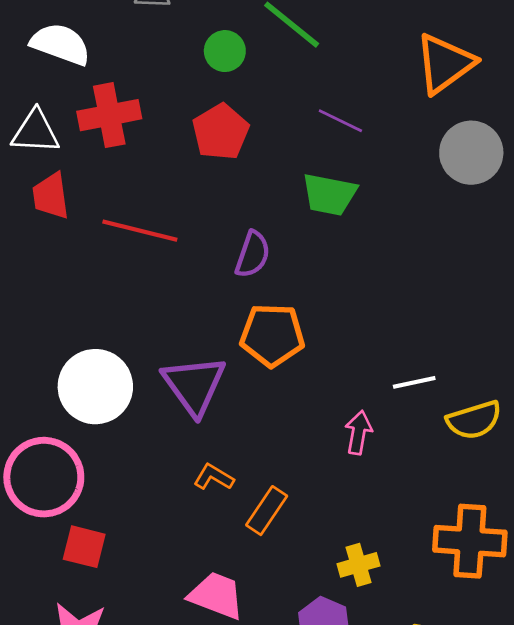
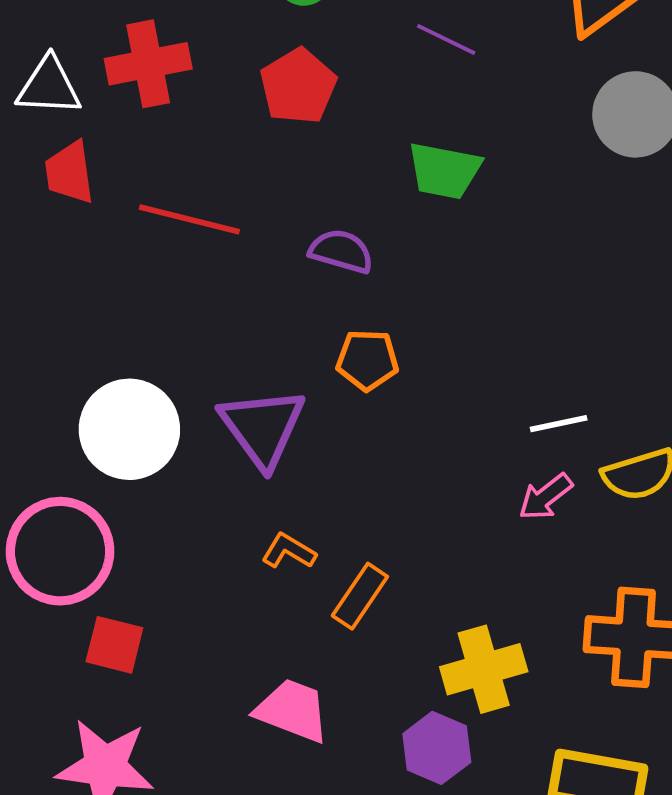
purple line: (340, 121) -> (446, 39), moved
purple semicircle: (253, 254) -> (341, 251), turned -93
orange pentagon: (272, 335) -> (367, 360), size x0.7
pink arrow: (358, 433) -> (545, 497), moved, turned -138
yellow cross: (358, 565) -> (484, 669), size x1.5

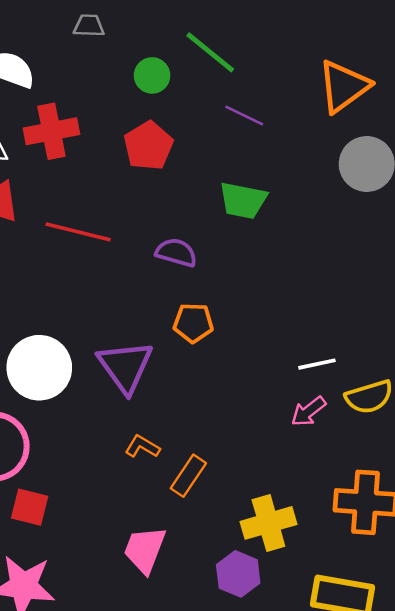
pink trapezoid: (292, 710) -> (145, 550), turned -90

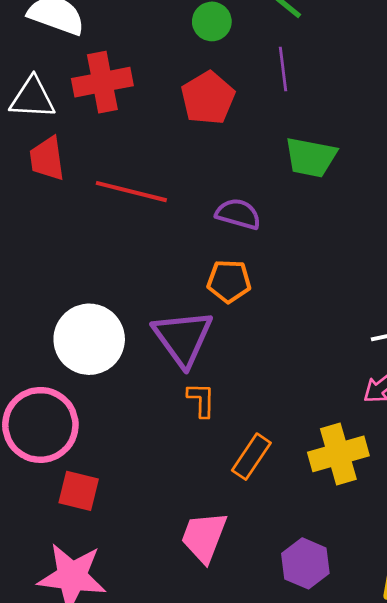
purple line: (244, 115) -> (283, 69), moved, turned 57
orange pentagon: (193, 323) -> (229, 281), moved
orange L-shape: (142, 447) -> (201, 400), moved, turned 60
yellow cross: (268, 523) -> (338, 454), moved

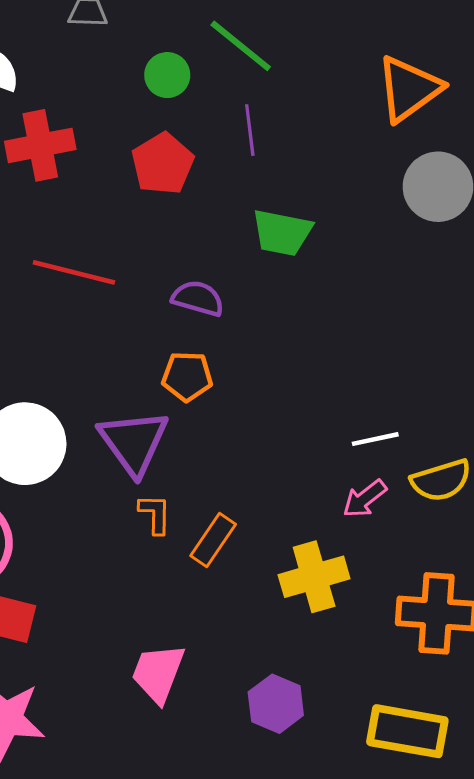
orange rectangle: (251, 457) -> (213, 540), moved

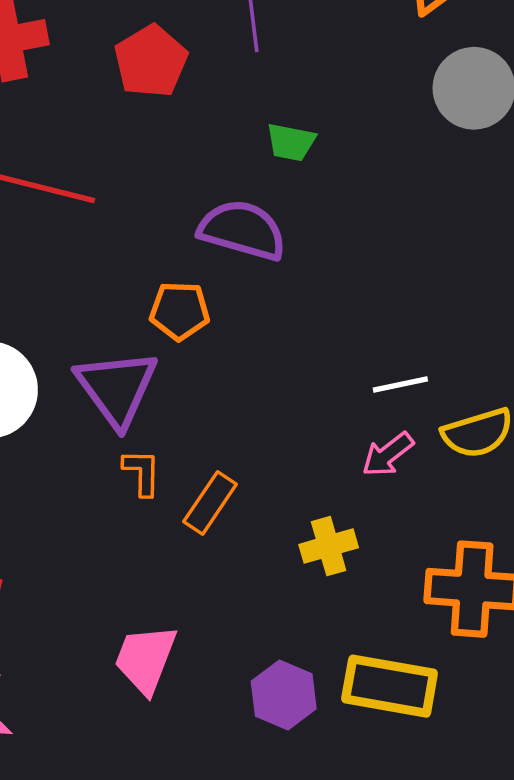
green trapezoid: (282, 233) -> (291, 142), size x0.7
purple semicircle: (198, 298) -> (242, 230), moved, size x1.4
yellow cross: (314, 577) -> (329, 546), size x0.7
yellow rectangle: (407, 731) -> (390, 686), moved

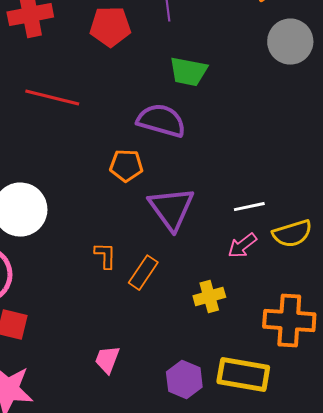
red pentagon: (151, 61) -> (110, 27), turned 30
green trapezoid: (291, 142) -> (188, 72), size x1.4
purple triangle: (117, 388) -> (171, 209), moved
pink trapezoid: (145, 659) -> (107, 360), size x0.7

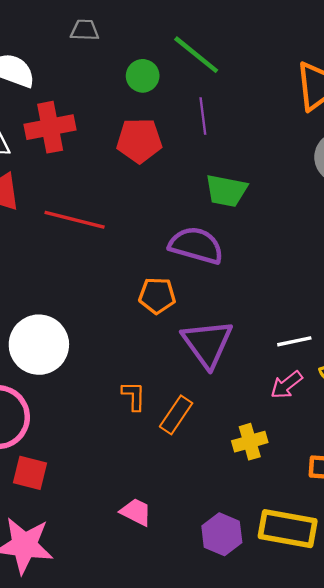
pink trapezoid: (107, 360) -> (136, 512), turned 96

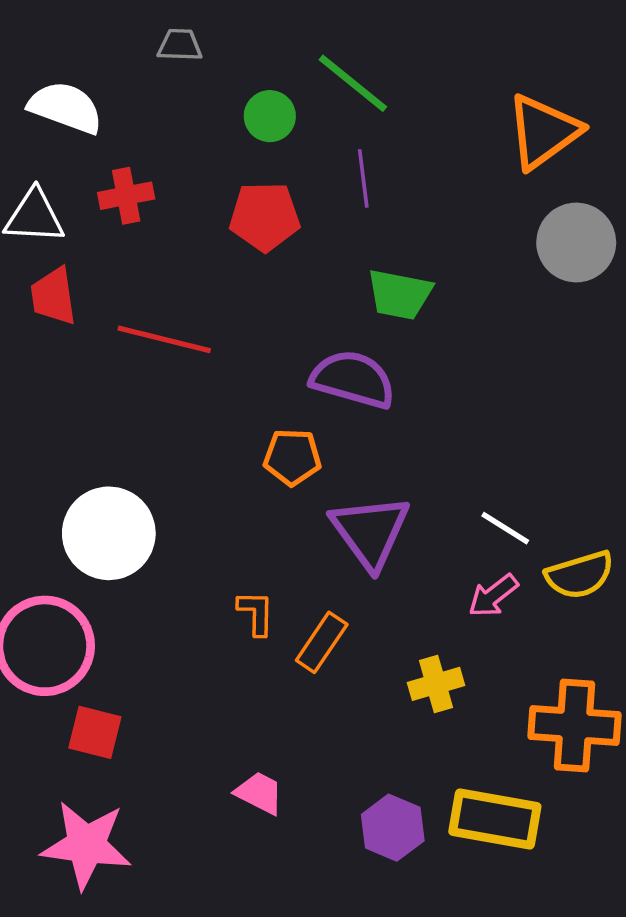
red cross: (50, 127) -> (126, 196), size x0.7
white line: (294, 341) -> (505, 528), turned 44

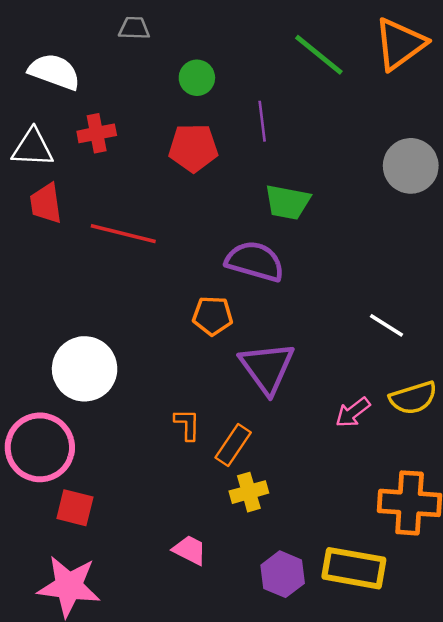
green line: (353, 83) -> (319, 55), moved
orange triangle: (543, 132) -> (400, 44), moved
white line: (505, 528) -> (387, 325), moved
yellow cross: (436, 684) -> (249, 492), moved

